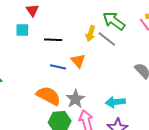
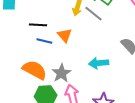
black line: (53, 40) -> (38, 25), moved
cyan arrow: (115, 102) -> (99, 63), moved

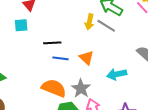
orange triangle: (65, 35) -> (87, 58), moved

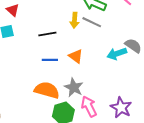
black line: (52, 43) -> (47, 34), moved
cyan arrow: (117, 74) -> (117, 54), moved

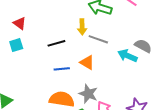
gray line: (92, 22) -> (98, 39), moved
cyan arrow: (117, 54) -> (127, 56), turned 48

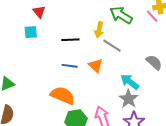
cyan arrow: (127, 56) -> (130, 82), moved
gray star: (88, 94) -> (129, 99), moved

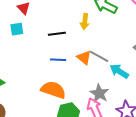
gray line: (112, 46) -> (99, 56), moved
gray star: (129, 99) -> (99, 93), moved

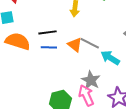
black line: (57, 34) -> (47, 32), moved
orange semicircle: (53, 90) -> (18, 41), moved

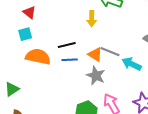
gray star: (91, 80) -> (96, 76), moved

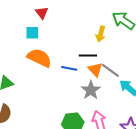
black line: (67, 45) -> (88, 56), moved

